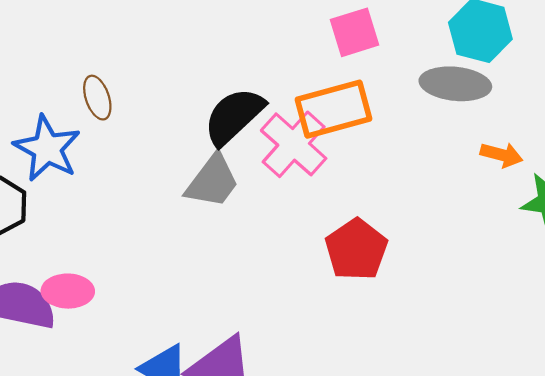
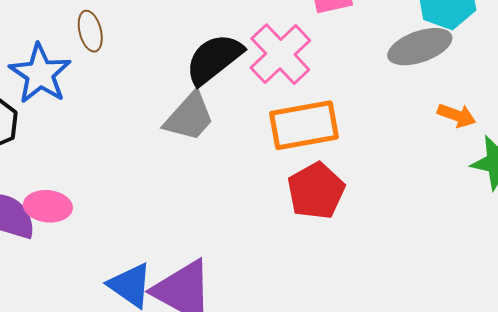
gray ellipse: (455, 84) -> (420, 47), turned -30
orange rectangle: (334, 109) -> (304, 125), moved
pink cross: (294, 144) -> (280, 54), moved

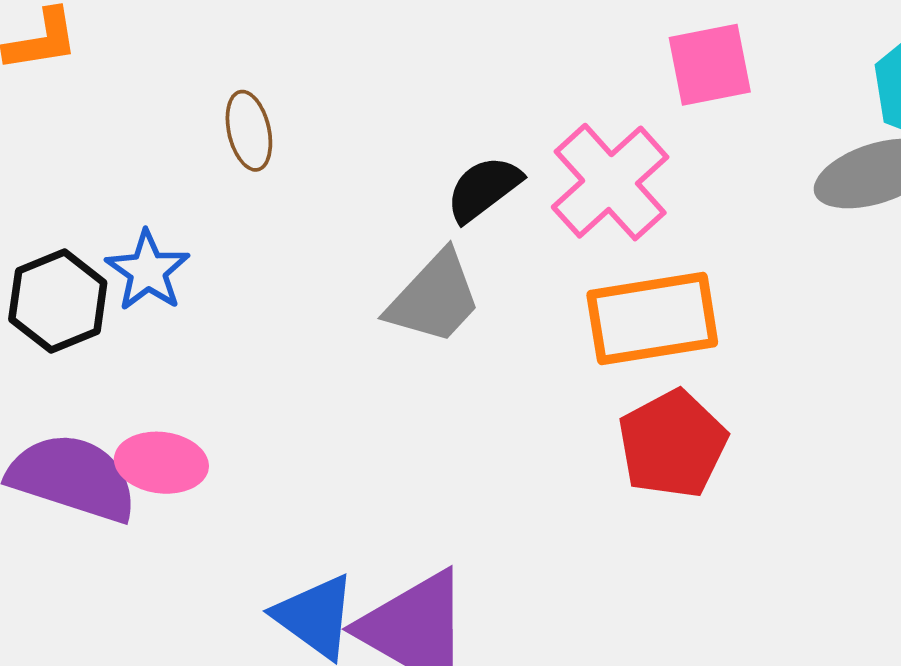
black semicircle: (214, 59) -> (484, 189), size x0.7
blue star: (40, 74) -> (148, 271), moved, size x0.7

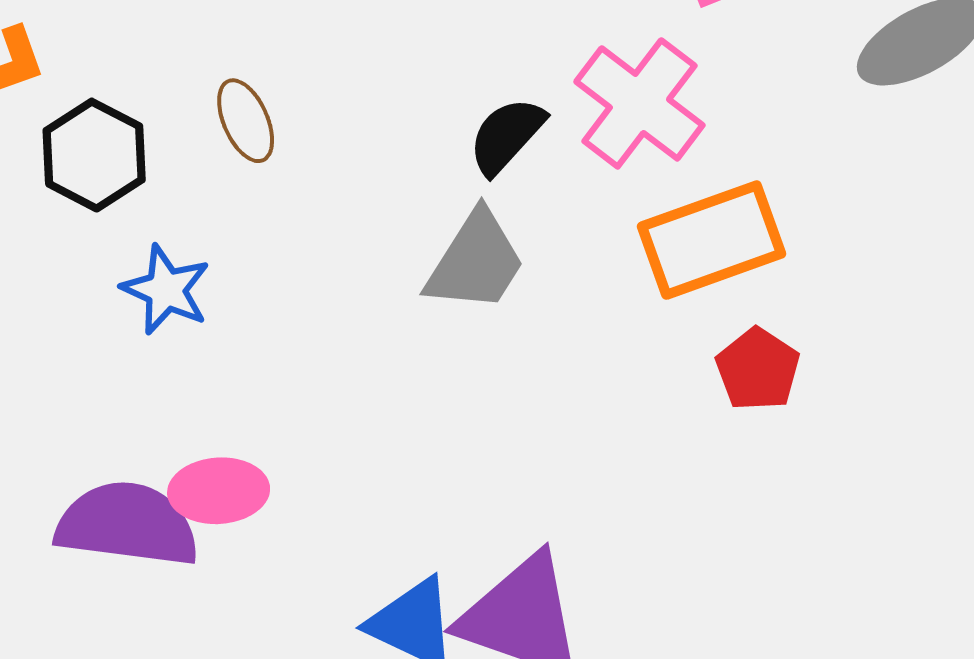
black hexagon: (58, 301) -> (94, 155), moved
red pentagon: (672, 444) -> (758, 369), size x0.7

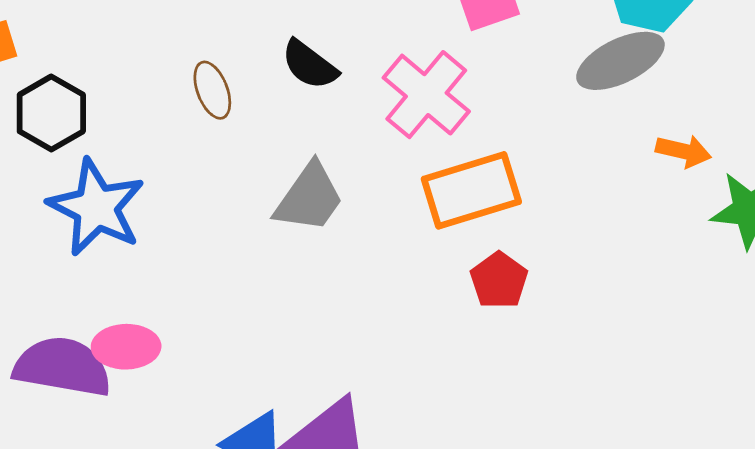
brown ellipse: (246, 121) -> (212, 90), moved
black semicircle: (506, 136) -> (310, 65), moved, turned -98
blue star: (166, 290) -> (96, 207), size x1.6

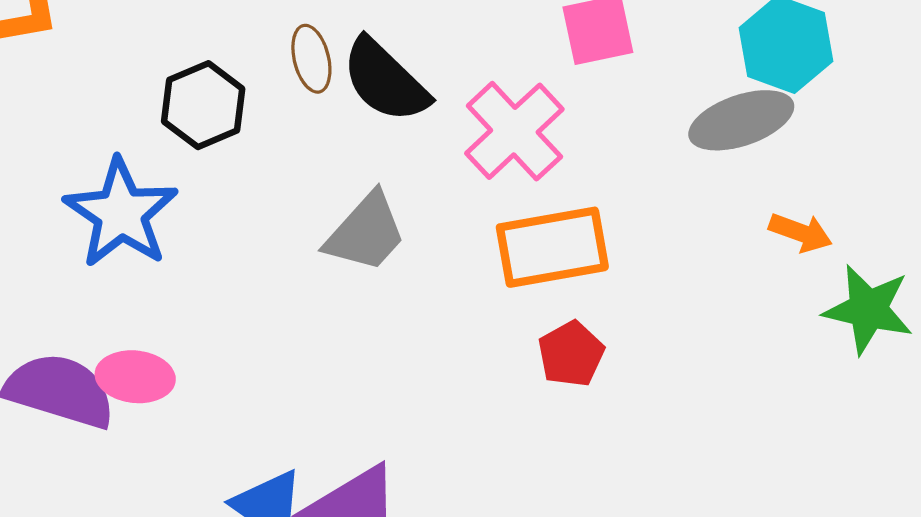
black semicircle: (310, 65) -> (385, 80), size x1.4
brown ellipse: (212, 90) -> (311, 59), moved
black hexagon: (51, 113) -> (203, 105), moved

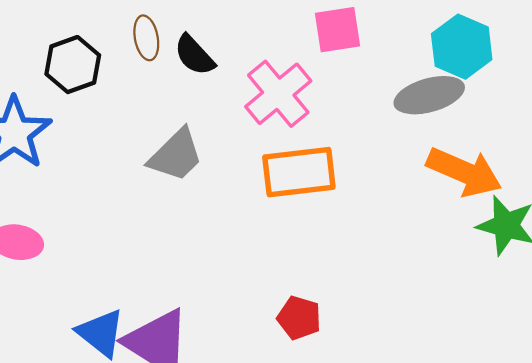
black semicircle: (385, 80) -> (194, 55), size x0.7
orange arrow: (801, 233) -> (464, 172), size x1.8
red pentagon: (571, 354) -> (299, 318), moved, turned -30

